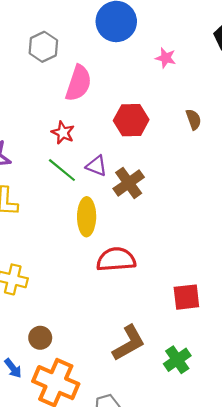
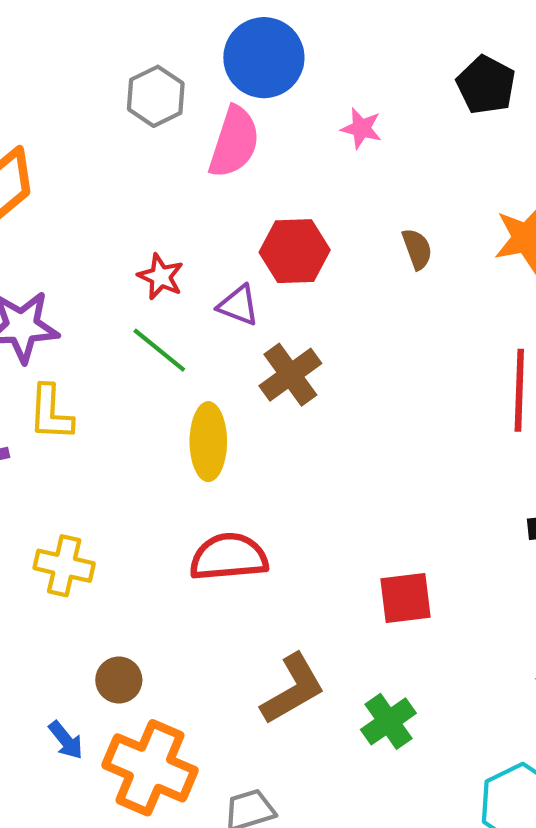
gray hexagon: (43, 47) -> (156, 96), moved
pink semicircle: (78, 83) -> (234, 142), moved
purple triangle: (96, 166) -> (238, 305), moved
red semicircle: (116, 259) -> (229, 557), moved

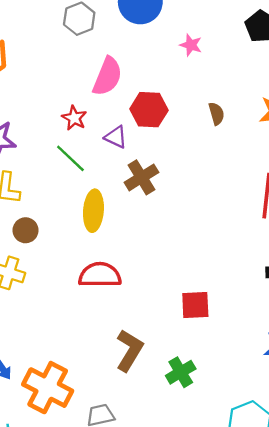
pink semicircle: (234, 142) -> (107, 76), moved
brown circle: (119, 680) -> (26, 230), moved
brown L-shape: (293, 689) -> (129, 350), turned -33

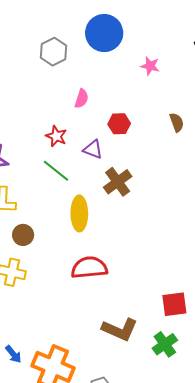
pink semicircle: (107, 76) -> (82, 99), size x0.6
red hexagon: (149, 110) -> (119, 124), size x0.7
red square: (195, 305) -> (174, 304), moved
brown L-shape: (129, 350) -> (120, 329), turned 87

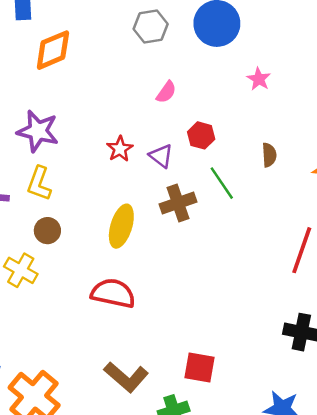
red star: (56, 136) -> (120, 149), moved
green line: (56, 171) -> (222, 183), moved

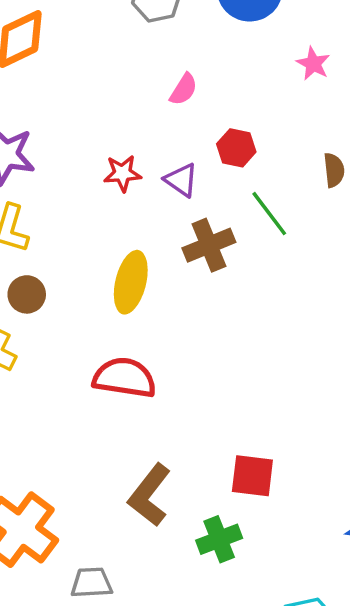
red star: (120, 149) -> (122, 173), turned 30
brown L-shape: (126, 377) -> (150, 495), turned 90

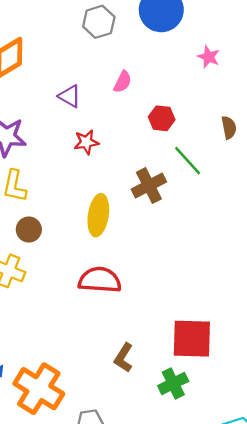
purple triangle: (181, 180) -> (70, 96), moved
red square: (252, 476) -> (192, 339), size x1.4
brown L-shape: (150, 495) -> (124, 358), size x0.7

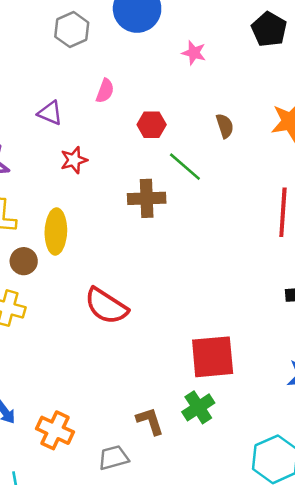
brown cross: (149, 186) -> (147, 198), turned 32
yellow ellipse: (98, 215) -> (56, 232), moved
red semicircle: (100, 280) -> (106, 306), turned -144
brown L-shape: (124, 358) -> (150, 421), moved, turned 136
orange cross: (39, 389) -> (55, 430), size x0.7

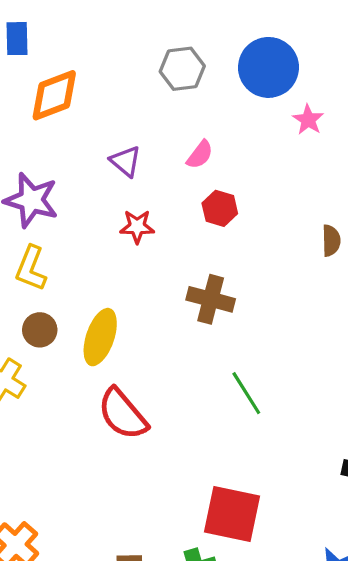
pink star: (194, 53) -> (308, 120), moved
red hexagon: (152, 125) -> (220, 208), moved
green line: (185, 167) -> (246, 393), moved
yellow ellipse: (56, 232) -> (100, 337), moved

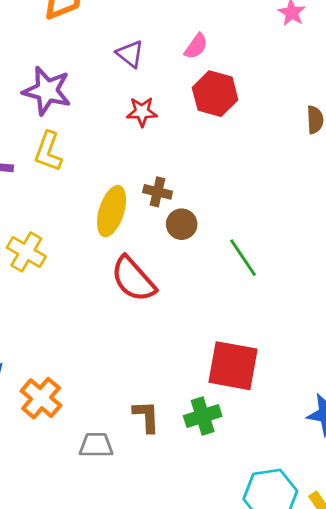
red hexagon: (220, 208) -> (215, 94), size x1.4
brown cross: (211, 299) -> (158, 192), moved, size x0.7
brown circle: (40, 330) -> (182, 224), moved

